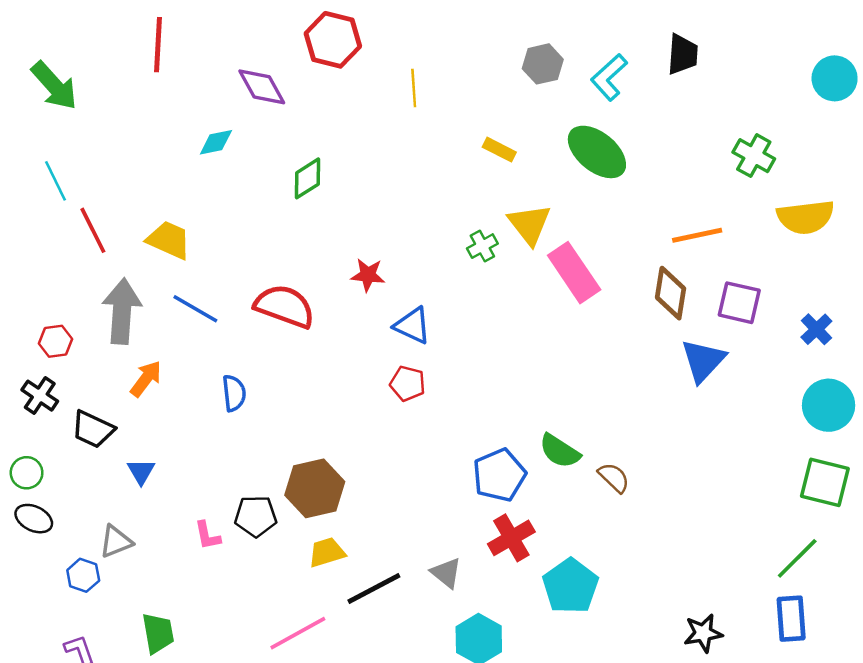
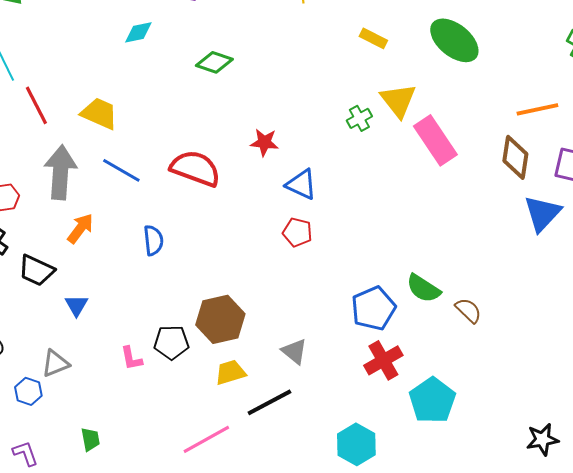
green diamond: (308, 178) -> (214, 62), turned 51
gray triangle: (446, 573) -> (294, 351), moved
green trapezoid: (158, 633) -> (90, 439), size x0.7

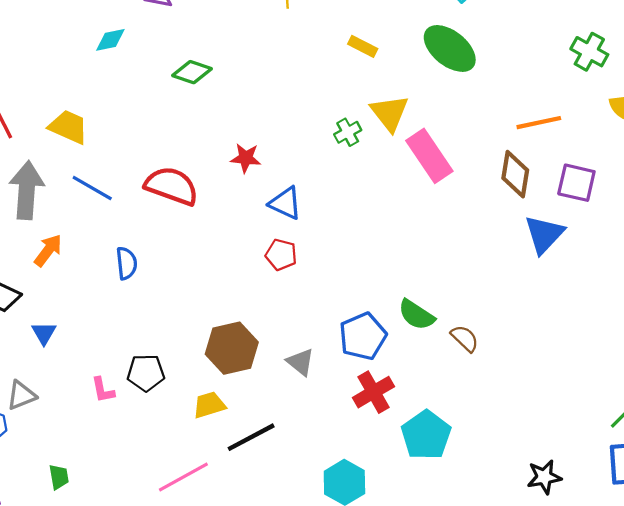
brown hexagon: (220, 319) -> (232, 348), moved
gray triangle: (294, 351) -> (300, 362), moved

